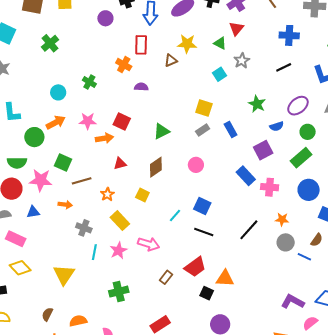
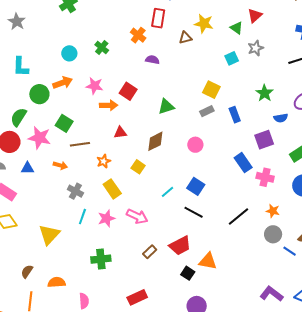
green semicircle: (17, 163) -> (19, 117), turned 114

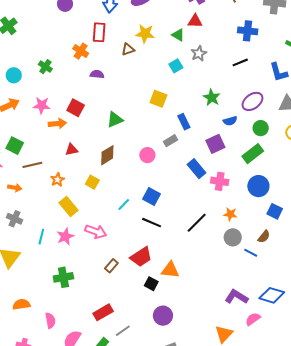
red triangle: (255, 16) -> (195, 21), turned 49
gray rectangle: (207, 111) -> (170, 141), moved
gray cross: (75, 191) -> (14, 219), moved

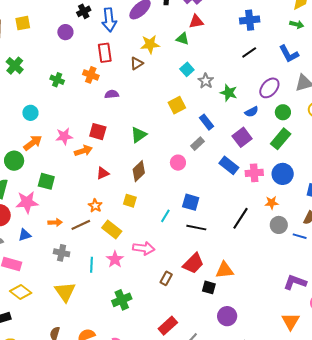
gray star: (199, 53) -> (206, 81), moved
green cross: (45, 67) -> (57, 80), moved
yellow square: (158, 99) -> (177, 105), turned -36
brown line: (32, 165) -> (81, 225), moved
blue circle: (258, 186) -> (283, 174), moved

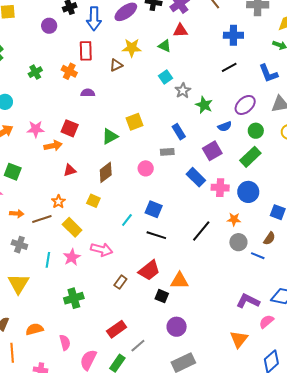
green cross: (57, 80) -> (35, 72), turned 32
yellow square: (177, 105) -> (135, 122), moved
gray rectangle: (197, 144) -> (167, 152), turned 32

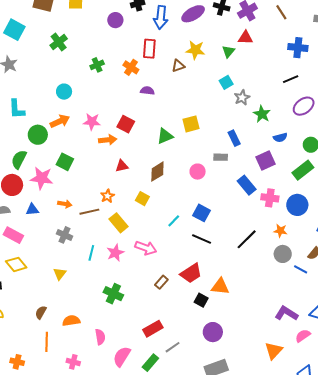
green triangle: (165, 46) -> (228, 51), turned 40
purple ellipse: (245, 105) -> (304, 106), moved
yellow triangle: (18, 284) -> (60, 274), size x0.6
green cross: (74, 298) -> (113, 294), turned 36

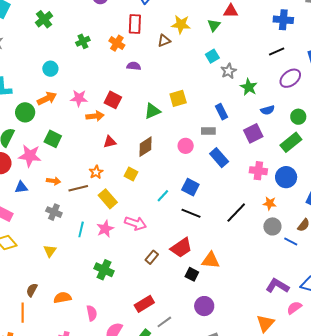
blue rectangle: (247, 185) -> (219, 158), moved
orange line: (47, 342) -> (23, 313), moved

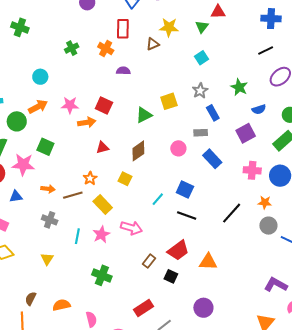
green cross: (44, 19) -> (20, 27), moved, turned -30
gray star: (229, 71) -> (200, 91), moved
black square: (192, 274) -> (171, 276), moved

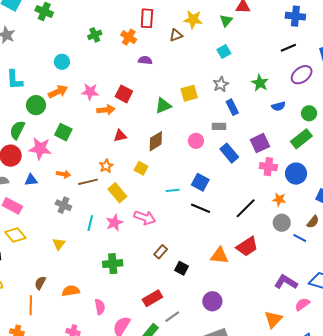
purple square: (246, 133) -> (260, 143), moved
cyan line: (158, 199) -> (173, 190), turned 40
red trapezoid: (178, 250) -> (247, 246), moved
green cross: (102, 275) -> (113, 264), turned -30

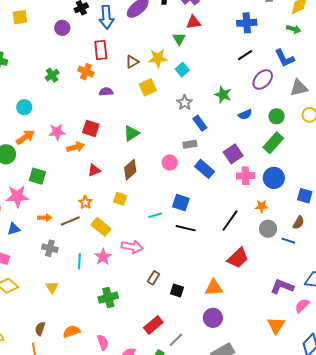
yellow star: (193, 19) -> (158, 58), moved
yellow square: (189, 93) -> (148, 87), moved
orange triangle: (219, 256) -> (214, 288), moved

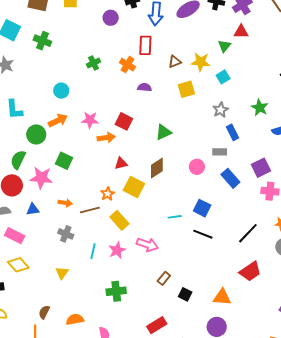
yellow square: (120, 199) -> (134, 187), moved, size x1.5

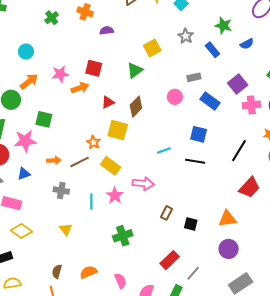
yellow square: (186, 89) -> (152, 48), moved
blue rectangle: (233, 132) -> (212, 50), moved
red triangle: (121, 163) -> (108, 102), moved
blue square: (202, 208) -> (199, 134), moved

